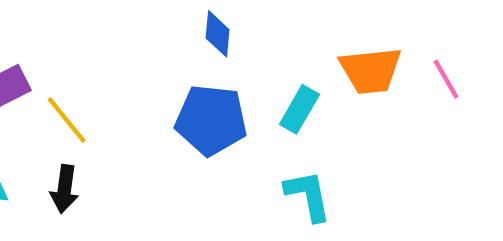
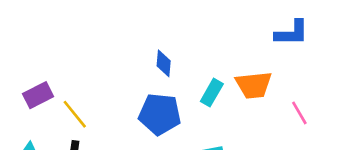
pink line: (446, 79) -> (299, 113), moved
cyan rectangle: (299, 109) -> (212, 93), moved

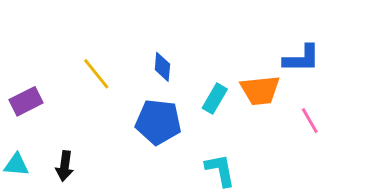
blue L-shape: (292, 33) -> (302, 59), moved
yellow line: (75, 114) -> (96, 74), moved

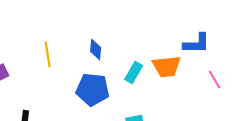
yellow line: (96, 74) -> (48, 54), turned 30
pink line: (310, 121) -> (215, 79), moved

